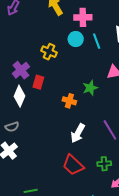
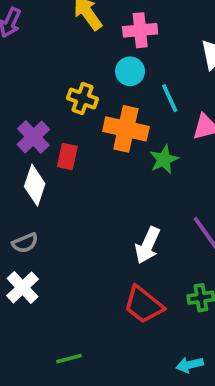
cyan line: (97, 41) -> (170, 98), moved
orange cross: (69, 101) -> (126, 129), moved, size x1.6

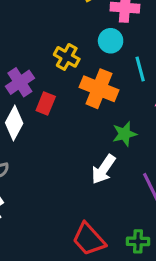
green star: (164, 159) -> (125, 134), moved
white arrow: (148, 245) -> (103, 169), moved

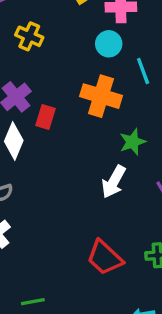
yellow cross: (67, 57) -> (29, 36), moved

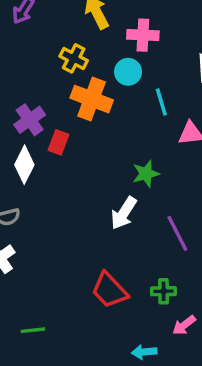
yellow cross: (29, 36) -> (74, 58), moved
orange cross: (101, 96) -> (92, 99), moved

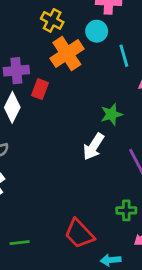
orange cross: (92, 99) -> (67, 54), turned 36
purple cross: (30, 120) -> (16, 71), turned 30
red trapezoid: (109, 290) -> (79, 234), moved

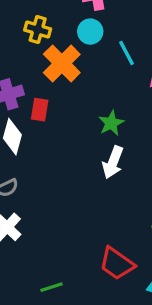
green star: (111, 114) -> (111, 123), moved

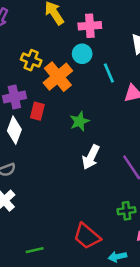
yellow cross: (38, 29) -> (31, 60), moved
green star: (111, 123) -> (79, 121), moved

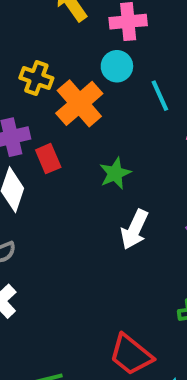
red rectangle: (37, 111) -> (48, 159), turned -36

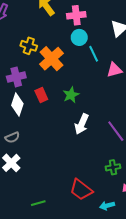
cyan circle: (117, 66) -> (79, 37), moved
red rectangle: (48, 159) -> (41, 95), moved

